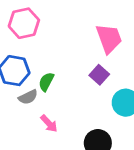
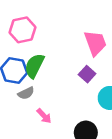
green semicircle: (46, 82) -> (34, 66), moved, size x1.5

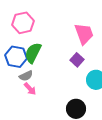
pink arrow: (44, 116) -> (30, 89), moved

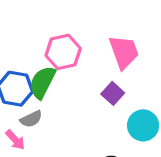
pink hexagon: (23, 23) -> (63, 52), moved
pink arrow: (30, 89) -> (15, 140), moved

